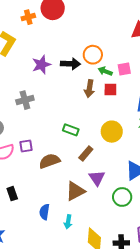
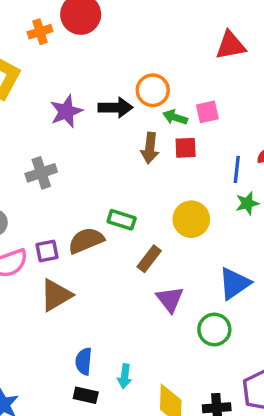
brown semicircle: (50, 161) -> (86, 240), moved
brown triangle: (75, 191) -> (56, 295), moved
black rectangle: (12, 194) -> (86, 395), moved, turned -56

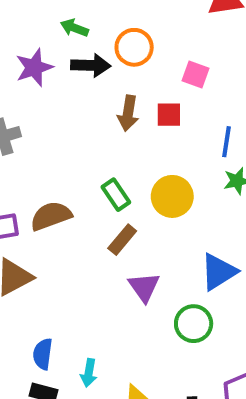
pink square: (207, 112) -> (196, 75), turned 30
green arrow: (175, 117) -> (74, 28), moved
green rectangle: (122, 220) -> (116, 195), moved, turned 36

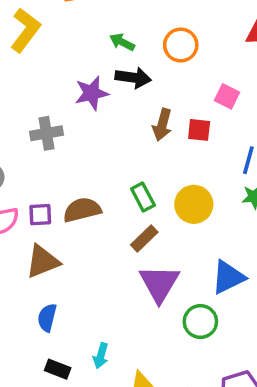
orange circle: (134, 47) -> (181, 45), moved
purple star: (34, 67) -> (92, 93), moved
purple triangle: (144, 287) -> (159, 283), size x1.4
blue semicircle: (43, 354) -> (47, 318), moved

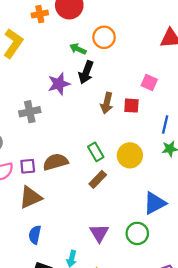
orange circle: (181, 45) -> (104, 37), moved
black arrow: (133, 78) -> (86, 72), turned 105
purple triangle: (159, 283) -> (99, 233), moved, size x0.7

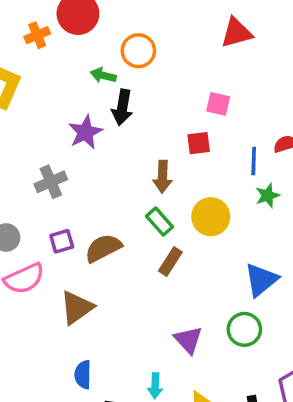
brown arrow: (107, 103) -> (163, 177), moved
purple square: (28, 166) -> (62, 241), moved
blue semicircle: (35, 235) -> (83, 375), moved

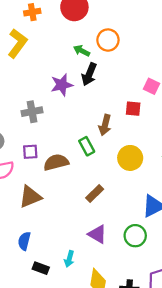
orange cross: (37, 35) -> (32, 12), moved
green rectangle: (160, 221) -> (87, 146), moved
brown rectangle: (170, 261) -> (95, 194), moved
purple triangle: (188, 340) -> (97, 234), turned -30

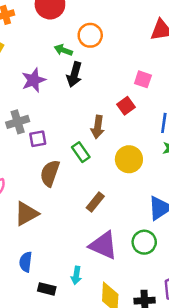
purple star: (62, 85) -> (34, 80), moved
red square: (133, 109) -> (126, 106), turned -35
purple square: (30, 152) -> (38, 139), moved
brown semicircle: (56, 162) -> (50, 173), turned -50
purple triangle: (97, 234) -> (103, 245), size x1.4

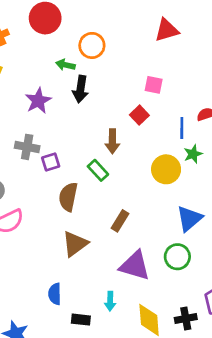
gray cross: (18, 122) -> (27, 147), turned 35
yellow circle: (129, 159) -> (166, 169), moved
brown triangle: (26, 214) -> (75, 244), moved

